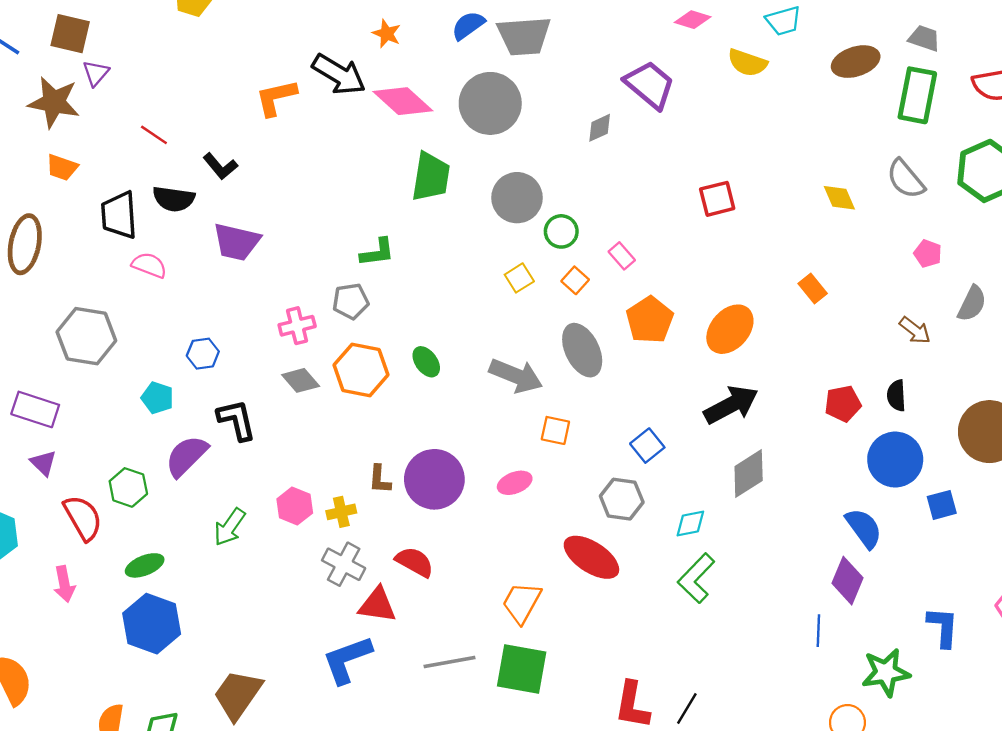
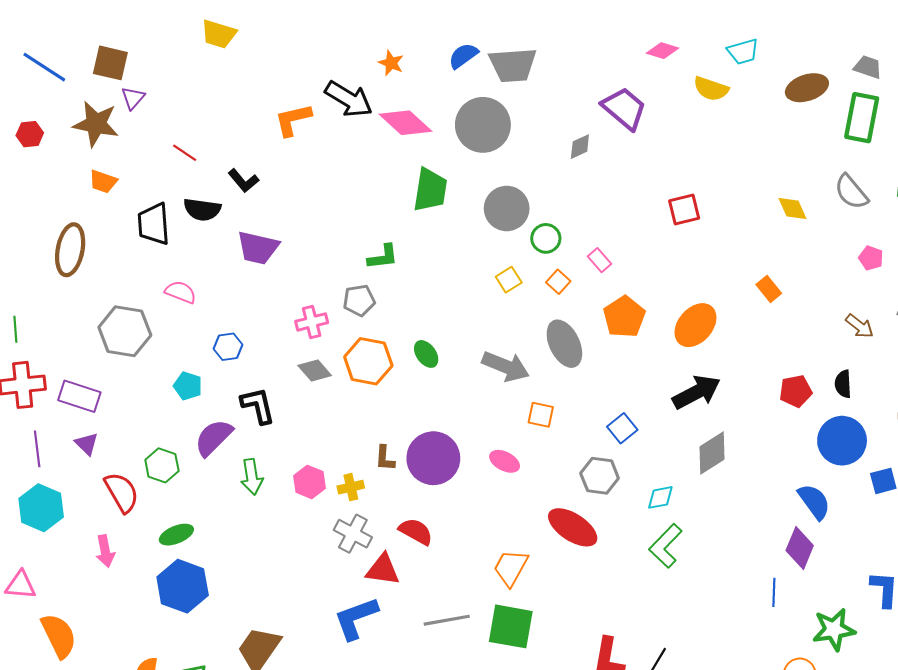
pink semicircle: (149, 265) -> (181, 292), moved
pink ellipse: (515, 483) -> (505, 461), turned 48
green arrow: (230, 527) -> (252, 477), moved, turned -44

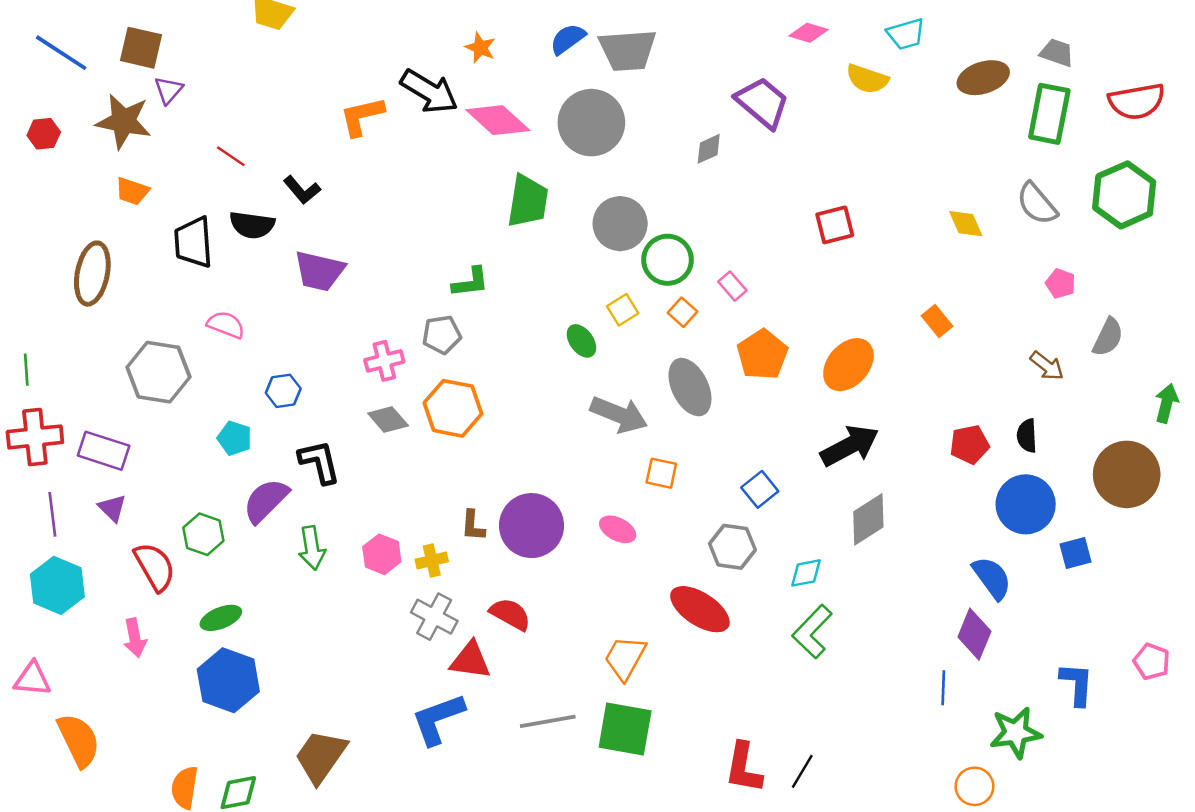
green circle: (546, 238) -> (668, 260), size x1.4
green ellipse: (426, 354) -> (581, 341), moved

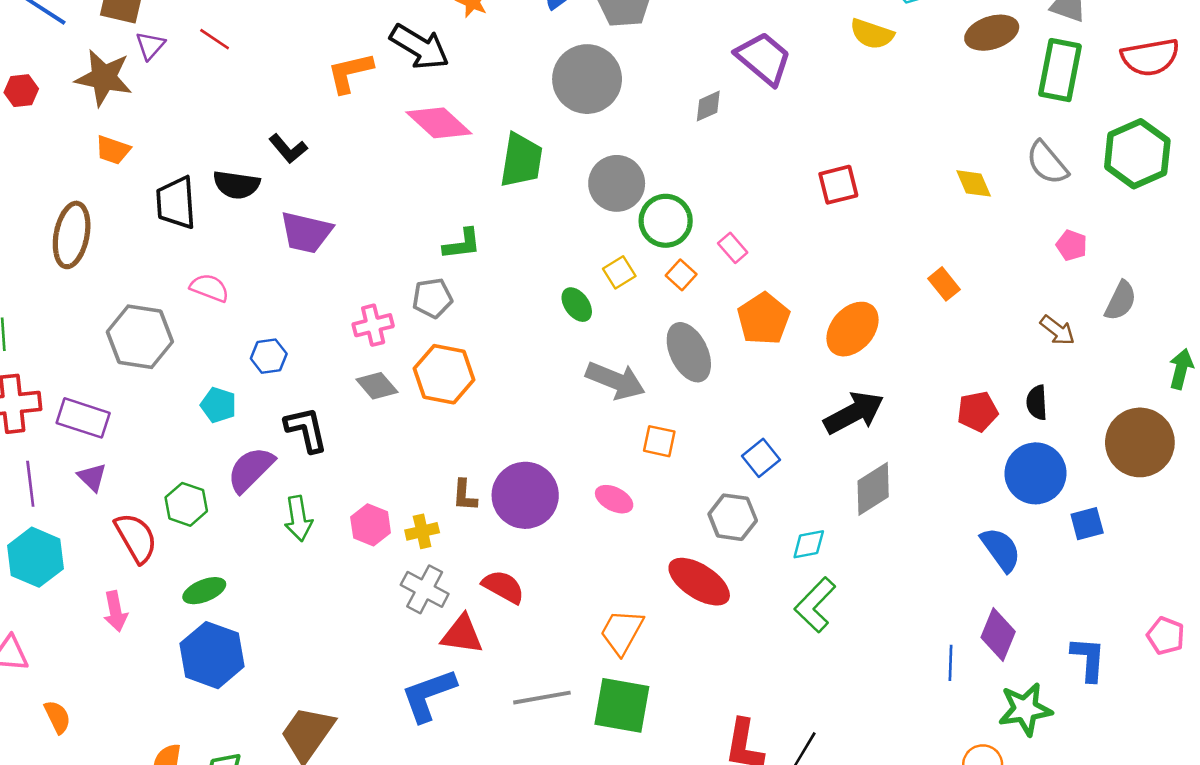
pink diamond: (498, 120) -> (439, 123), moved
red line: (231, 156) -> (215, 39), moved
purple diamond: (974, 634) -> (998, 634), moved
orange semicircle: (79, 740) -> (57, 717), size x0.6

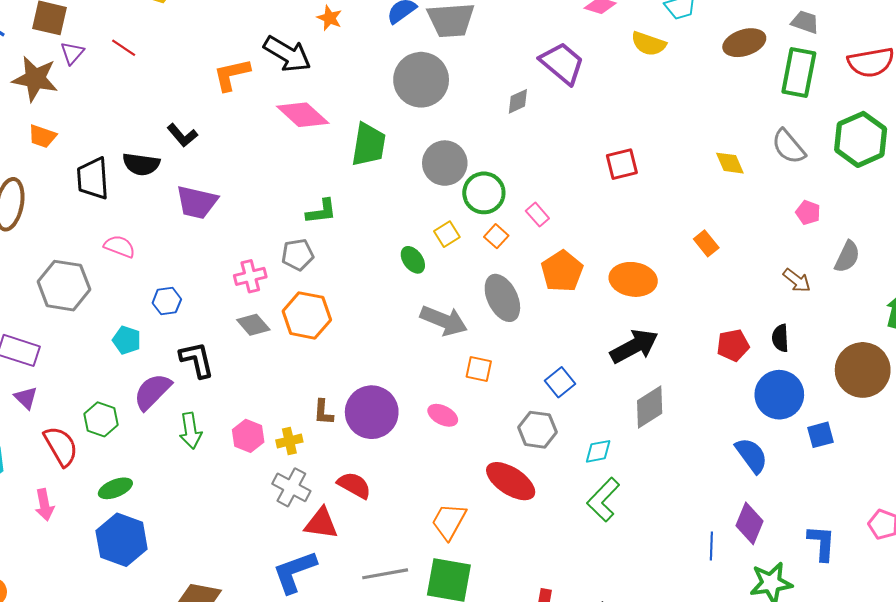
orange ellipse: (853, 329) -> (633, 279), turned 57

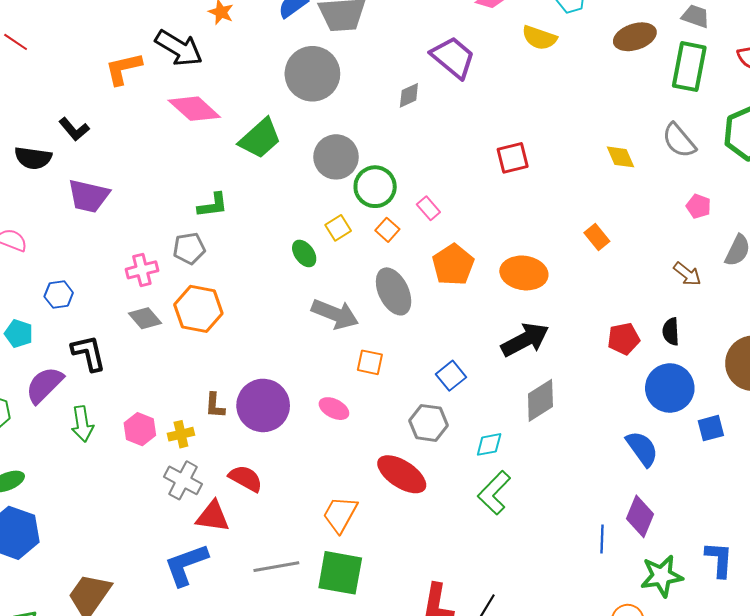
green trapezoid: (369, 145) -> (260, 138), turned 39
blue L-shape: (822, 543) -> (719, 560), moved

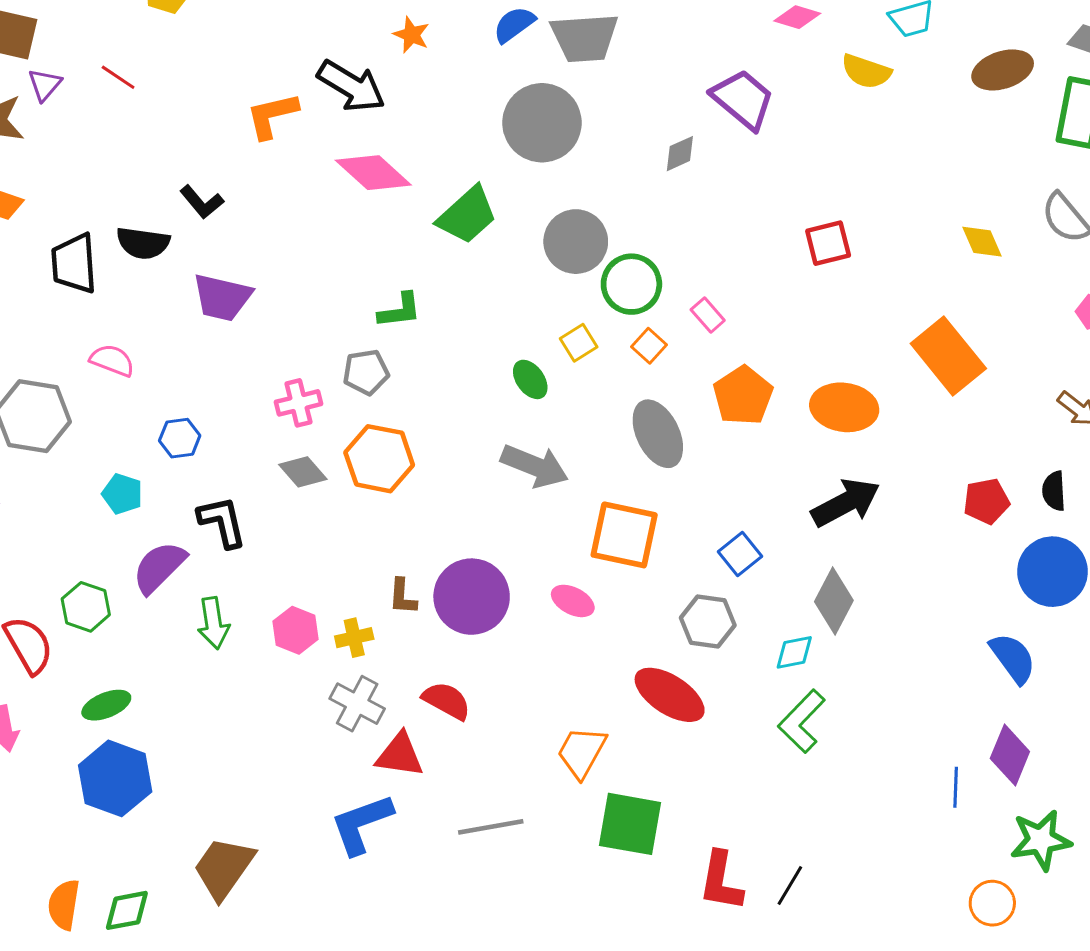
orange rectangle: (597, 237) -> (948, 356), size x2.0
gray arrow: (335, 314) -> (535, 466), moved
orange square: (370, 362) -> (624, 535), size x1.8
gray diamond: (540, 400) -> (834, 601), moved, turned -30
green square: (340, 573) -> (630, 824), moved

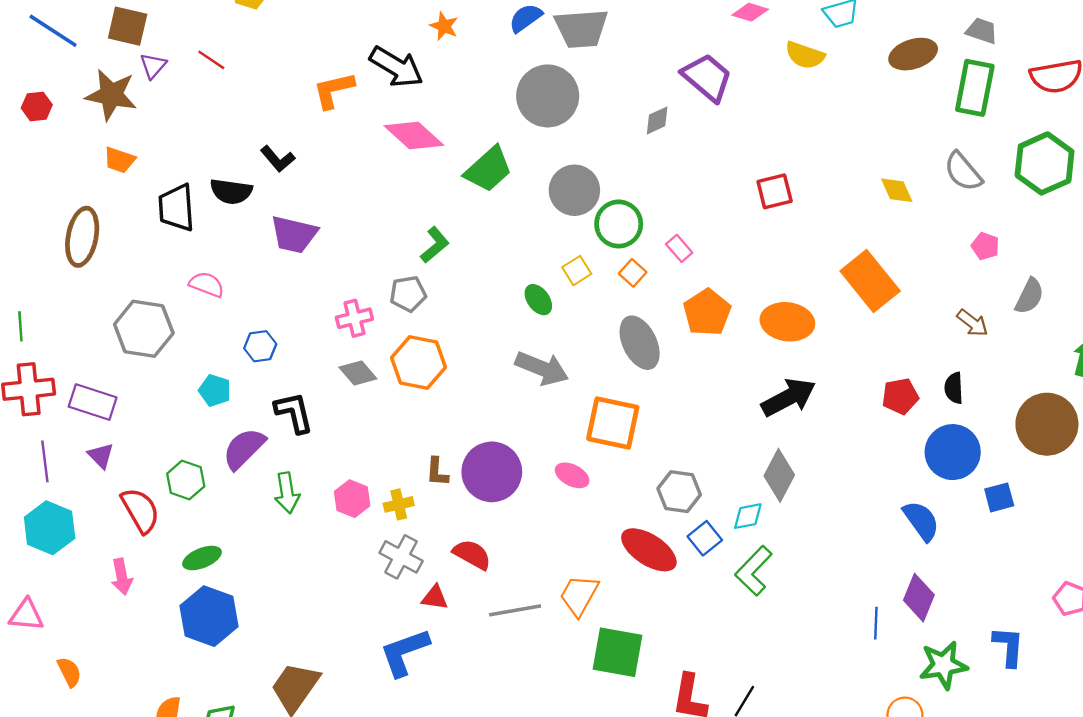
green L-shape: (400, 311) -> (435, 245), turned -33
blue square: (740, 554) -> (705, 538), moved
red triangle: (400, 755) -> (435, 598), size x0.7
gray line: (491, 827) -> (515, 610), moved

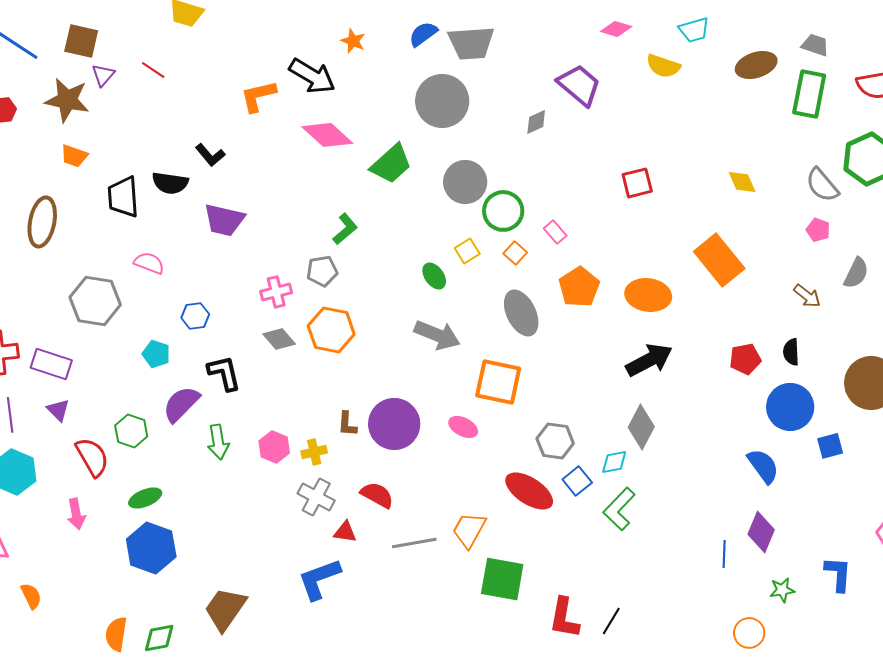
gray semicircle: (963, 172) -> (822, 185), moved
green star: (943, 665) -> (782, 590), size x0.6

